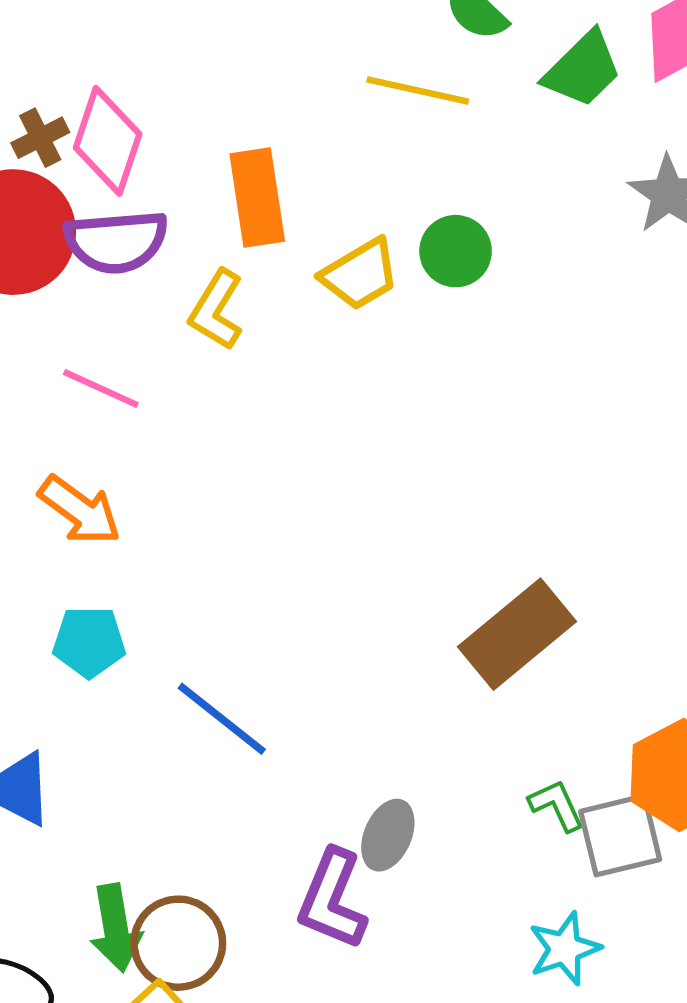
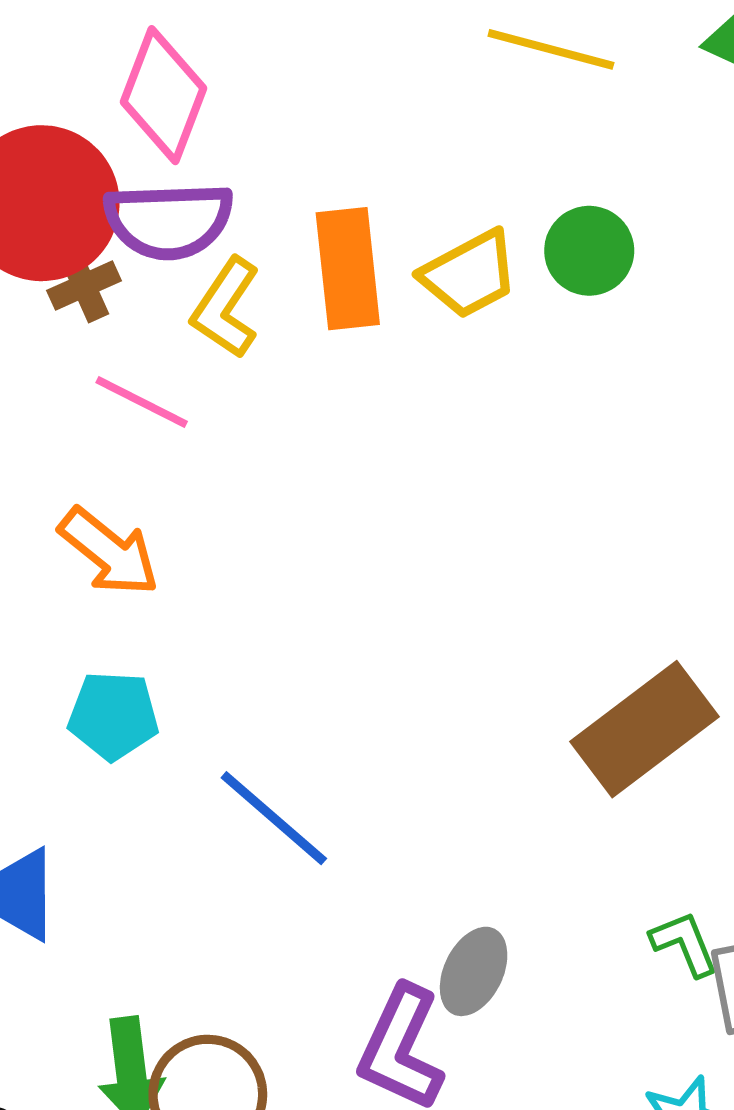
brown cross: (40, 138) -> (84, 286), moved
orange rectangle: (257, 198) -> (348, 269), moved
yellow L-shape: (216, 310) -> (226, 308), moved

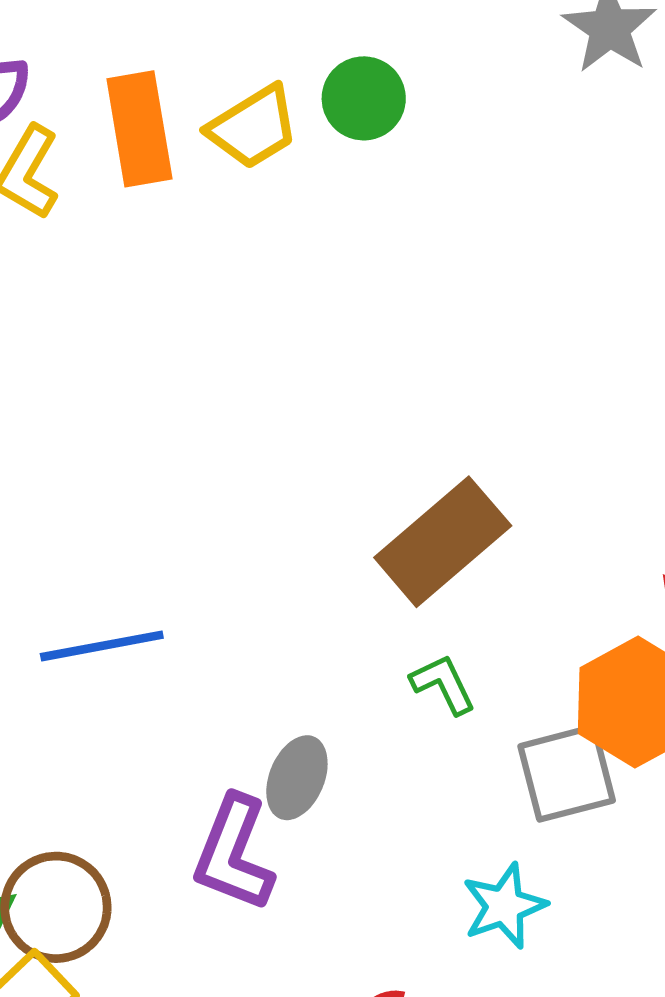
blue line: (274, 818) -> (102, 646), turned -48
green L-shape: (684, 944) -> (443, 684), moved

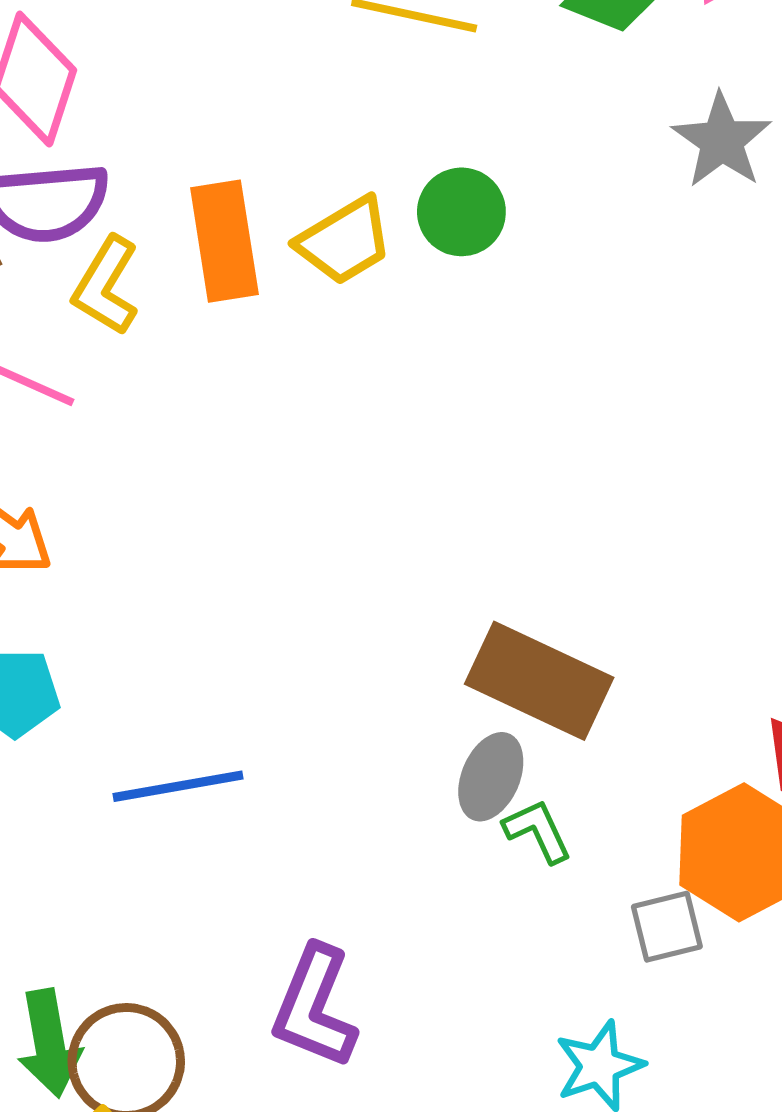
brown rectangle: (443, 542) -> (539, 681), turned 65
gray square: (567, 773) -> (667, 927), size x0.7
gray ellipse: (297, 778) -> (491, 777), moved

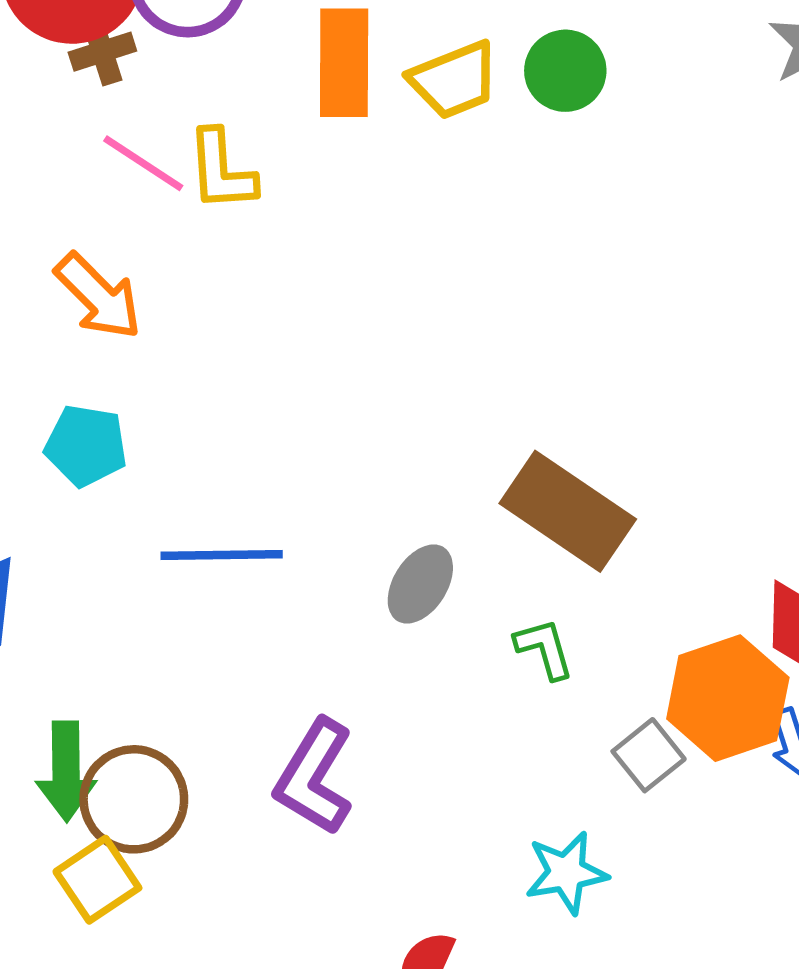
yellow L-shape: (106, 286) -> (221, 170), moved, turned -44
gray ellipse: (491, 777) -> (420, 584), moved
gray square: (667, 927) -> (649, 755), turned -34

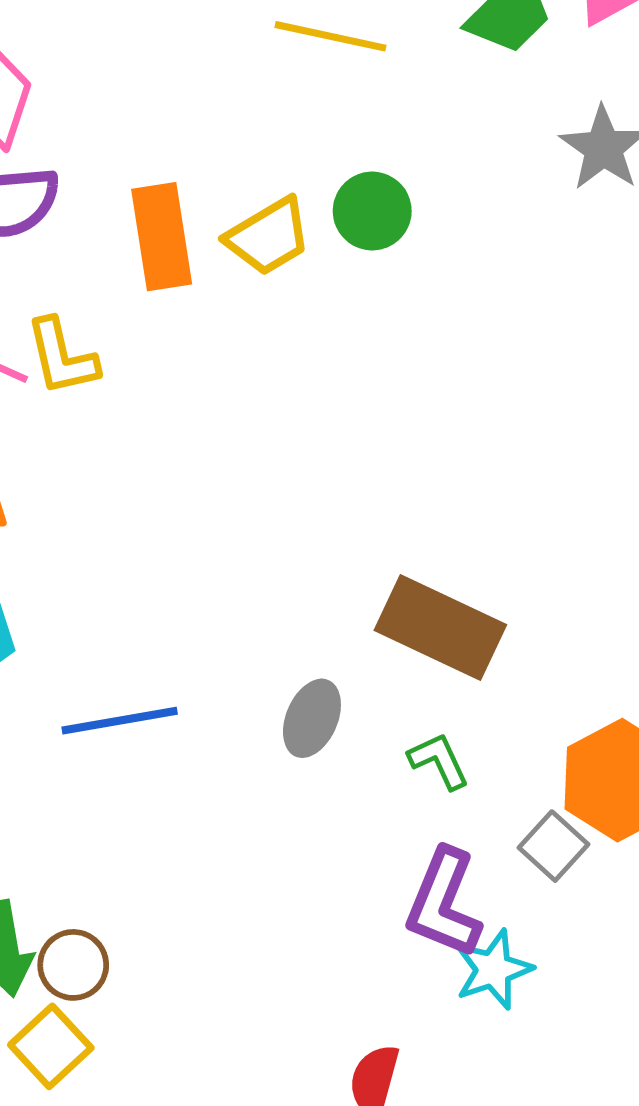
purple L-shape: (314, 777) -> (444, 903), moved
brown circle: (134, 799) -> (73, 965), size x0.7

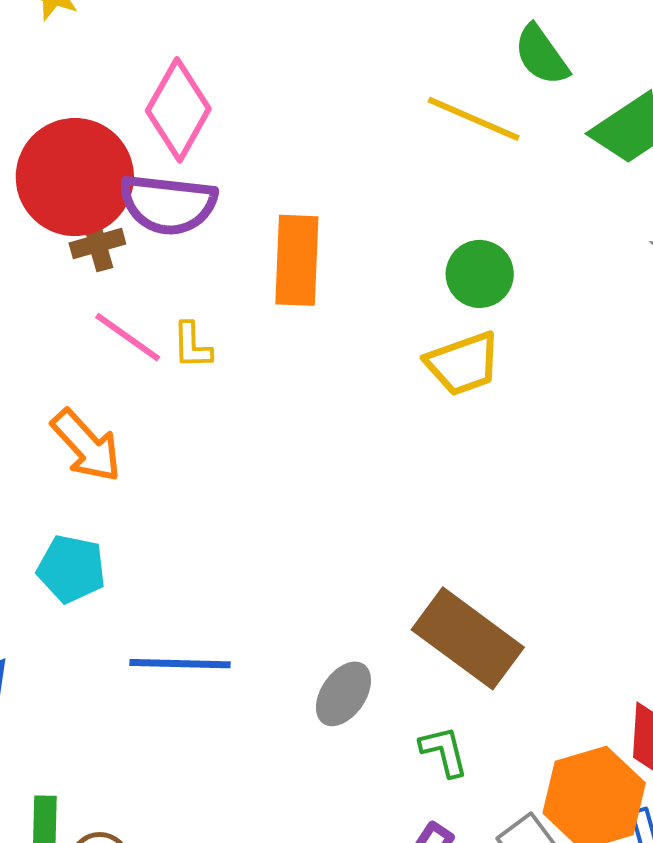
yellow trapezoid: (268, 236) -> (463, 364), moved
yellow L-shape: (62, 357) -> (192, 346), size x0.7

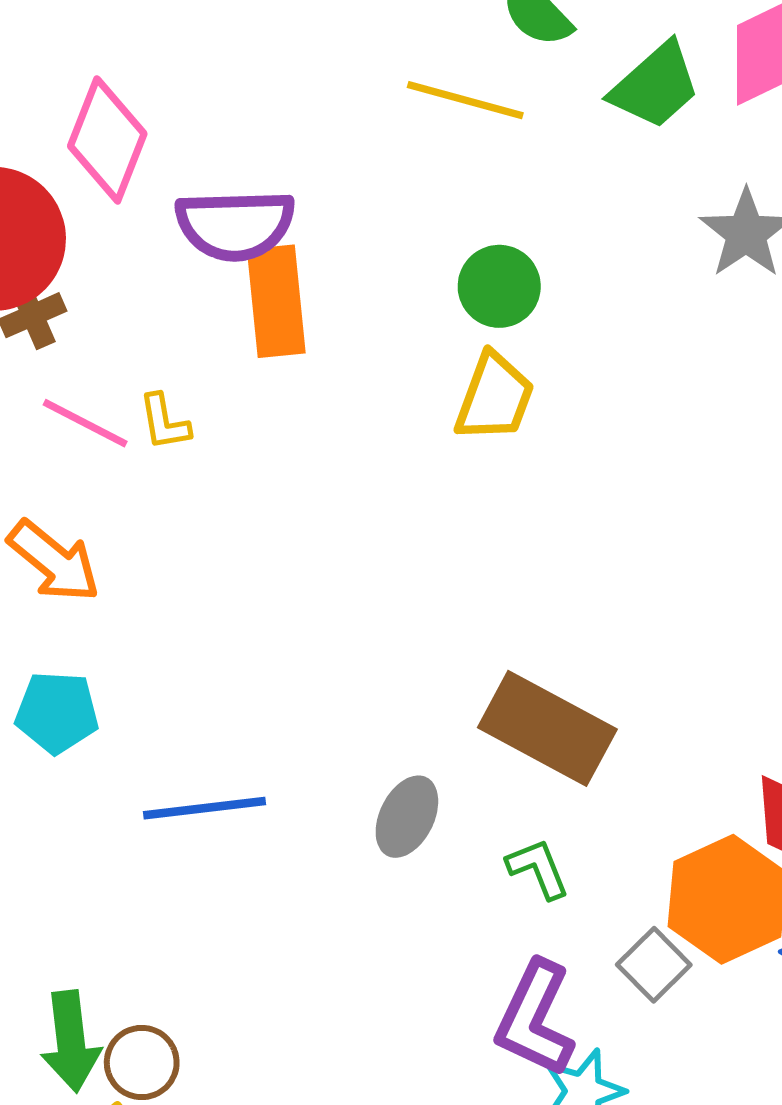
purple semicircle: (168, 204) -> (235, 225), moved
yellow trapezoid: (463, 364) -> (494, 397), turned -42

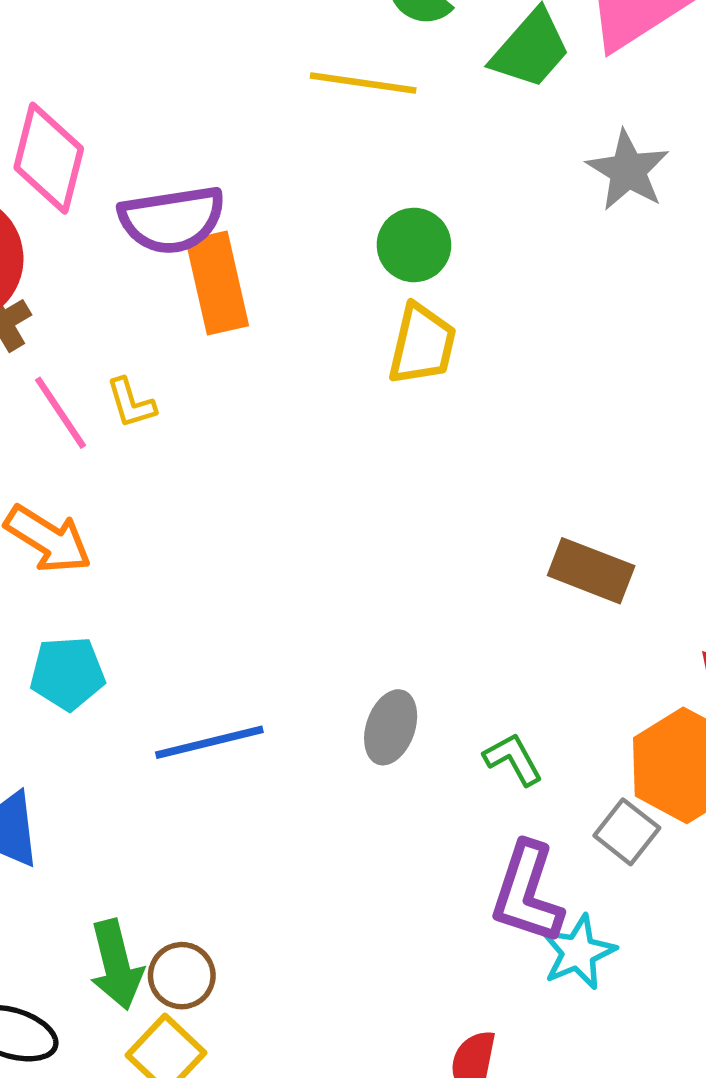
pink line: (85, 423) -> (60, 413), turned 36
brown rectangle: (547, 728) -> (591, 571), moved, size x0.7

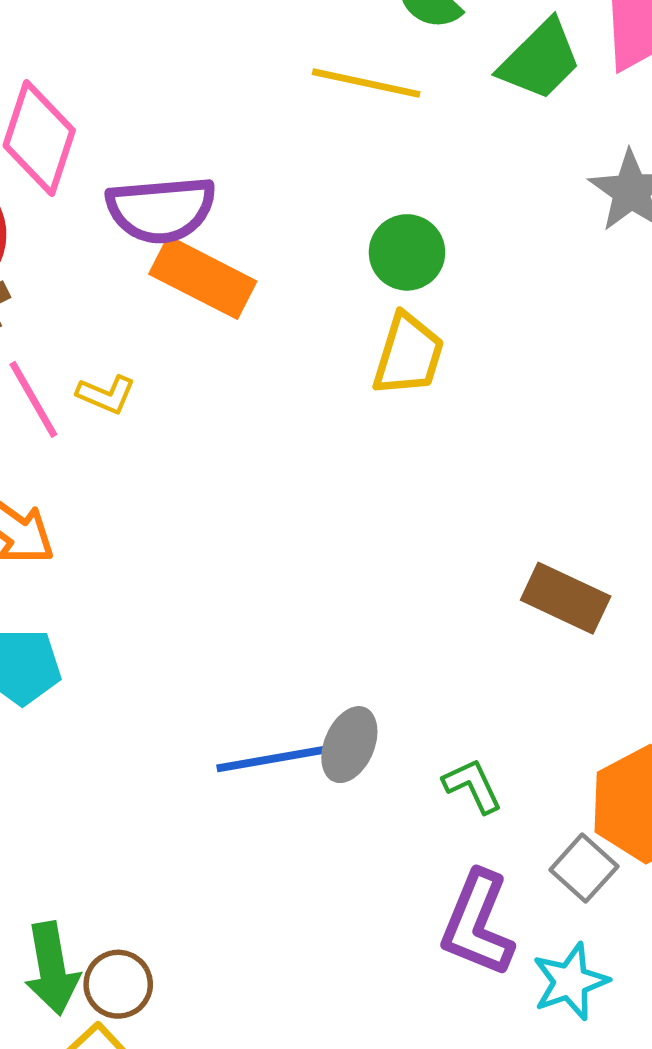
orange rectangle: (217, 283) -> (203, 278), turned -54
yellow L-shape: (131, 403) -> (106, 394), turned -54
blue line: (209, 742) -> (273, 759), moved
cyan star: (578, 952) -> (570, 982), moved

